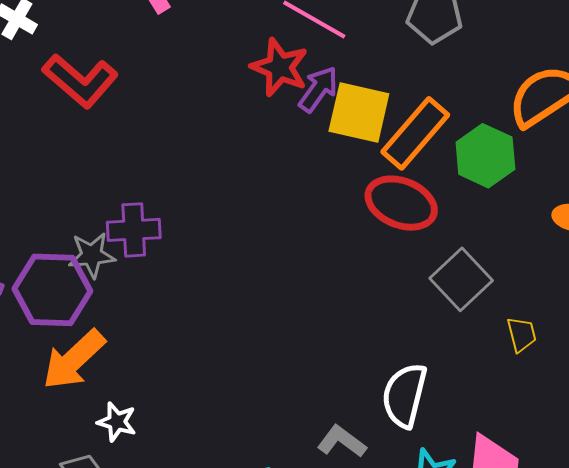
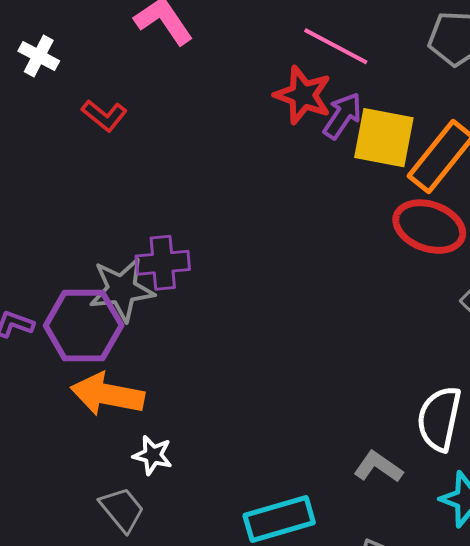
red L-shape: (80, 81) -> (104, 115), size x0.6
gray star: (92, 255) -> (122, 289), size x1.4
orange arrow: (74, 360) -> (107, 394), turned 56

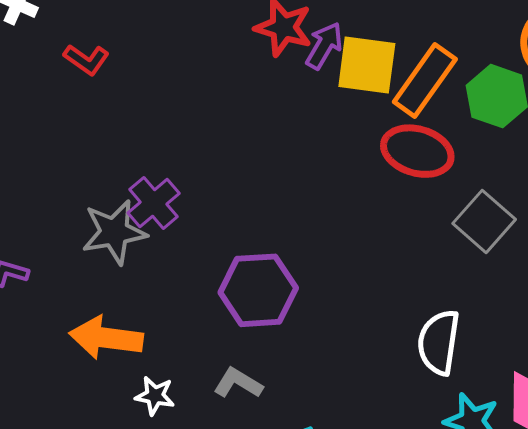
purple cross: (163, 263) -> (154, 203), turned -32
purple hexagon: (84, 326) -> (258, 290), moved
gray L-shape: (378, 467) -> (238, 383), moved

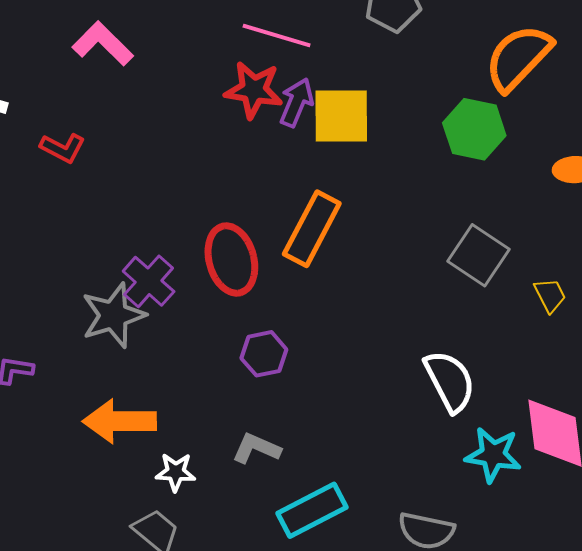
orange rectangle: (425, 80) -> (312, 229), moved
red ellipse: (417, 151) -> (231, 259), moved, turned 66
purple hexagon: (258, 290) -> (264, 354), size x0.6
white semicircle: (439, 342) -> (450, 381), turned 152

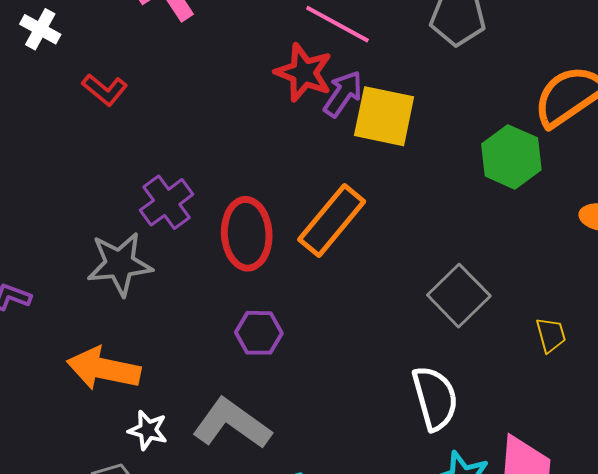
gray square: (479, 255) -> (459, 296), moved
purple cross: (149, 281) -> (167, 202), moved
gray L-shape: (256, 448) -> (232, 424), size x1.6

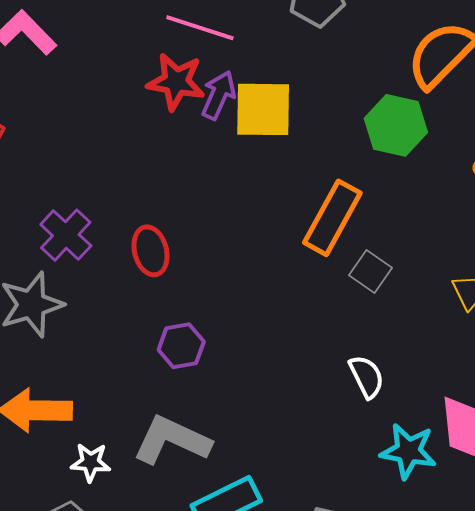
orange rectangle: (332, 221) -> (332, 218), moved
red ellipse: (247, 234) -> (150, 251), size x0.7
gray square: (459, 296) -> (370, 271), size x0.7
white semicircle: (435, 398) -> (366, 377), size x0.7

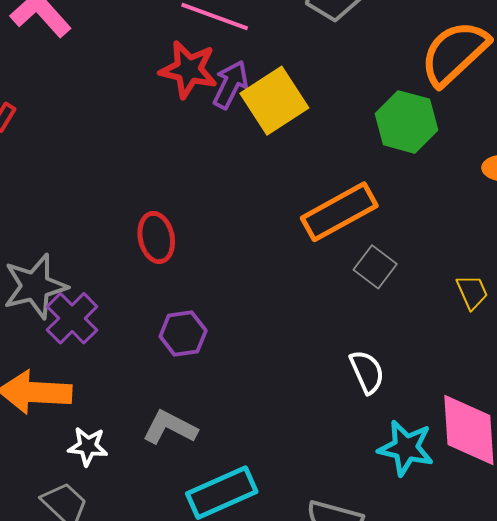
yellow square: (263, 109) -> (274, 101), turned -36
orange rectangle: (332, 218) -> (339, 212), turned 30
purple cross: (66, 235) -> (72, 318), moved
gray L-shape: (172, 440) -> (170, 427), size x0.7

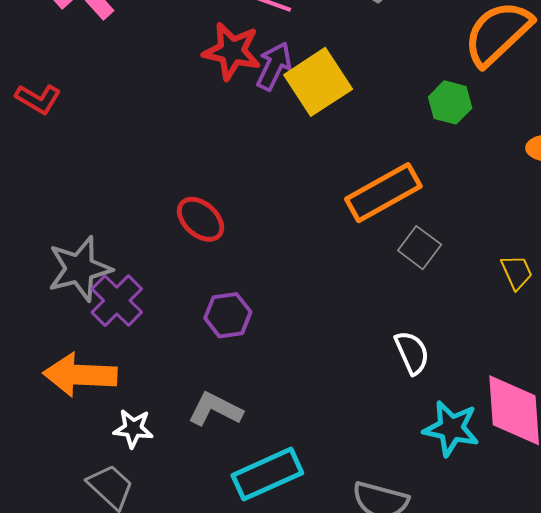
green hexagon: (406, 122) -> (450, 102), size x0.7
red ellipse: (156, 237) -> (200, 219), turned -36

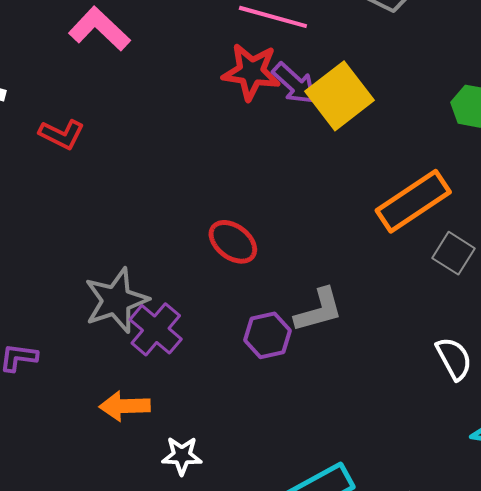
purple arrow: (274, 66) -> (294, 83), turned 111
orange arrow: (80, 375) -> (125, 406), size x0.7
gray L-shape: (215, 409) -> (319, 310), moved, turned 142

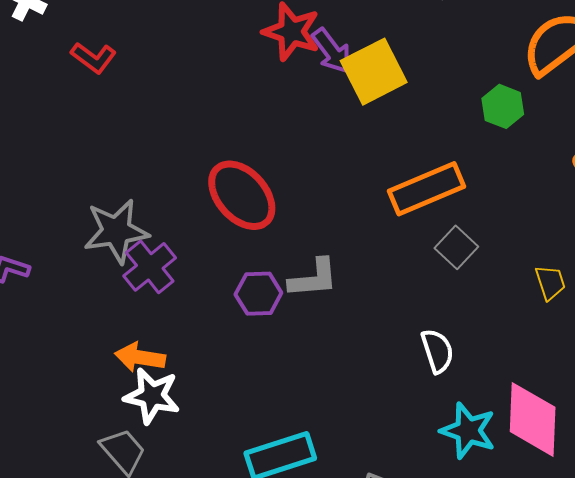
red ellipse: (233, 242) -> (242, 195), size x1.5
orange arrow: (125, 406) -> (140, 357), moved
white star: (182, 456) -> (152, 396), size x1.4

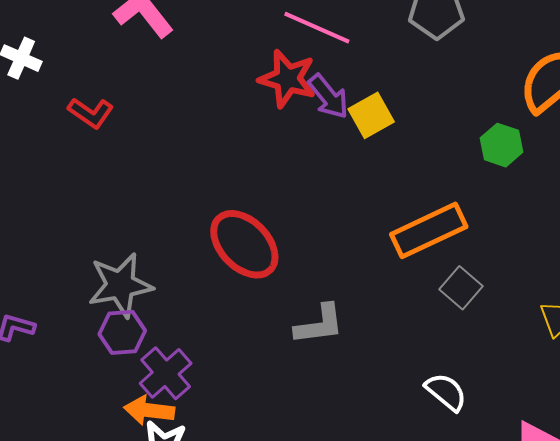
yellow square: (374, 72) -> (371, 115), size x0.7
purple cross: (150, 267) -> (166, 373), moved
purple hexagon: (258, 294) -> (122, 332), moved
white semicircle: (437, 351) -> (446, 392), turned -30

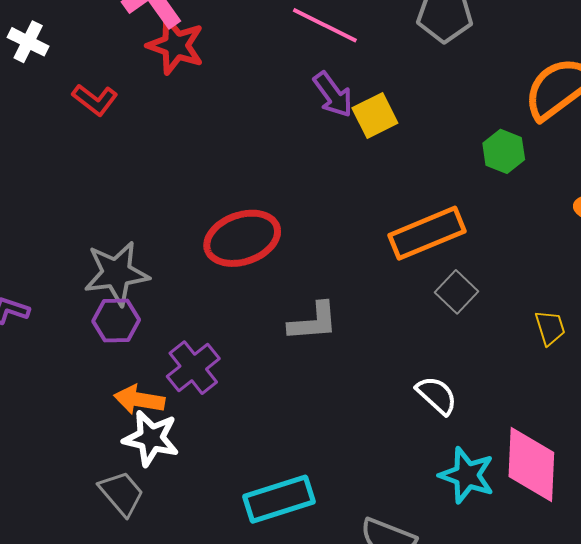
red star: (287, 79) -> (176, 45), moved
red ellipse: (244, 244) -> (242, 238), turned -68
purple cross: (166, 373) -> (193, 368), moved

